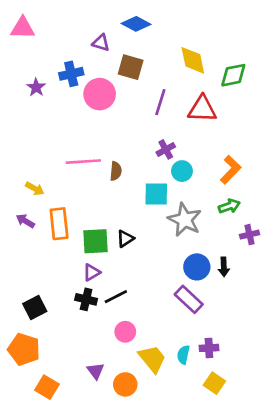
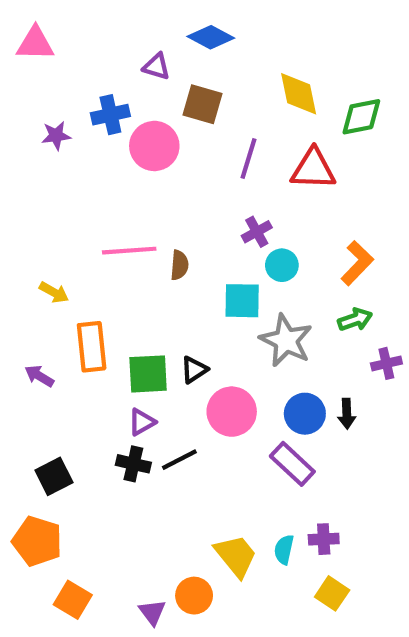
purple star: (36, 87) -> (56, 136), turned 30
purple arrow: (25, 221) -> (39, 376), moved
pink circle: (125, 332) -> (232, 412), moved, size x1.5
purple triangle: (96, 371) -> (152, 612), moved

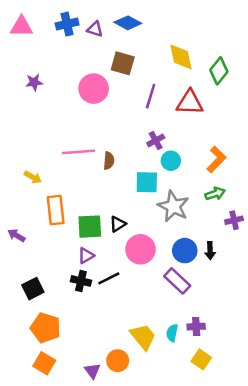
purple triangle: (156, 67) -> (95, 29), moved
blue cross: (110, 115) -> (67, 24), moved
green diamond: (361, 117) -> (219, 71), turned -40
purple arrow: (39, 376) -> (16, 235), moved
orange pentagon: (37, 541) -> (46, 328), moved

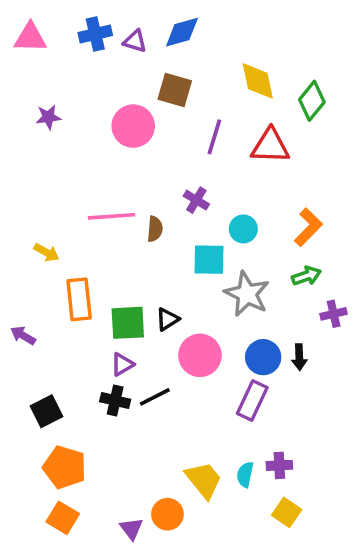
blue diamond: (128, 23) -> (182, 32), turned -44
purple cross: (156, 140) -> (196, 200), moved, turned -30
purple rectangle: (177, 281) -> (252, 400), turned 72

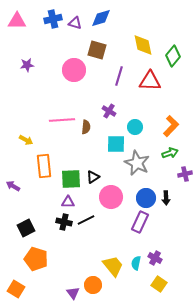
purple triangle: (122, 364) -> (68, 202), turned 32
purple cross: (279, 465) -> (155, 258), turned 32
orange square: (63, 518) -> (16, 289), moved

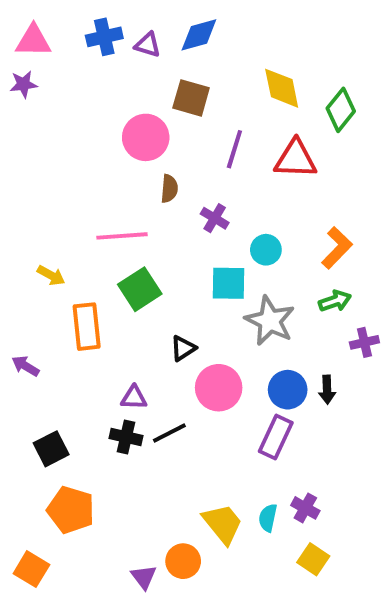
purple star: (27, 65) -> (24, 84), moved
brown semicircle: (86, 127) -> (169, 189), moved
green square: (71, 179) -> (140, 289), moved, turned -30

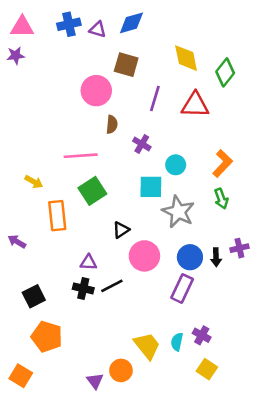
green arrow: (335, 301) -> (221, 199), turned 90
purple cross: (364, 342) -> (239, 248), moved

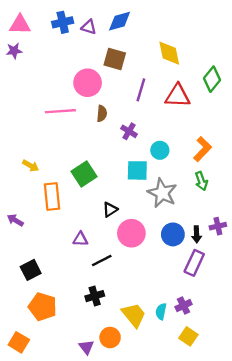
green diamond: (225, 72) -> (212, 79), moved
pink line: (81, 156) -> (60, 111), moved
black cross: (83, 288) -> (95, 296), moved, turned -30
purple rectangle: (182, 288) -> (194, 263), moved
purple cross: (202, 335) -> (184, 306), turned 35

